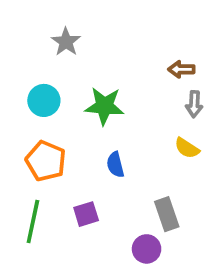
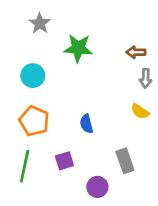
gray star: (66, 42) -> (40, 23), moved
green star: (104, 106) -> (78, 48), moved
purple circle: (147, 249) -> (97, 187), moved

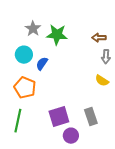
gray star: (40, 23) -> (33, 29), moved
blue semicircle: (86, 124) -> (42, 64), moved, turned 48
purple square: (64, 161) -> (59, 117), moved, size x1.5

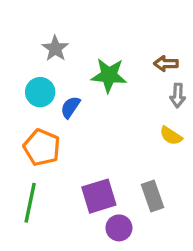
green star: (57, 35) -> (109, 75), moved

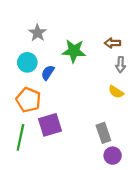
purple square: (99, 196) -> (50, 125), moved
purple circle: (119, 228) -> (113, 156), moved

